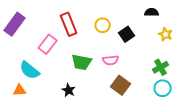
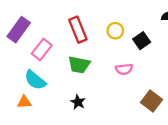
pink rectangle: (48, 44) -> (42, 49), moved
green trapezoid: (82, 62) -> (79, 65), moved
brown square: (121, 85) -> (151, 101), moved

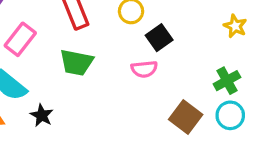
black square: (142, 41) -> (159, 38), moved
black star: (78, 102) -> (42, 115), moved

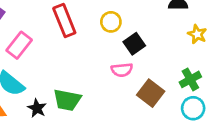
green trapezoid: (76, 62) -> (67, 100), moved
brown square: (186, 117) -> (151, 93), moved

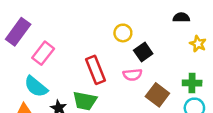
red rectangle: (64, 21) -> (95, 70), moved
green cross: (190, 79) -> (192, 83), turned 30

